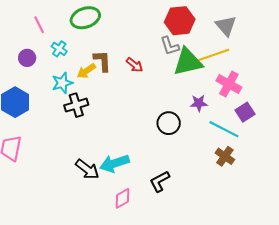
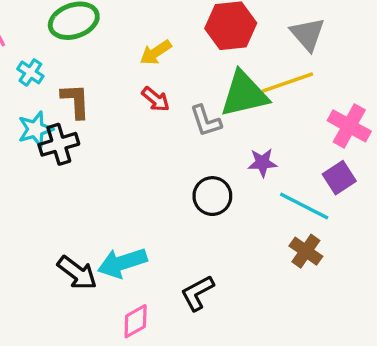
gray L-shape: (170, 46) -> (206, 121), moved
brown L-shape: (102, 61) -> (75, 101), moved
yellow arrow: (86, 71) -> (156, 52), moved
pink cross: (229, 84) -> (349, 126), moved
black cross: (76, 105) -> (59, 144), moved

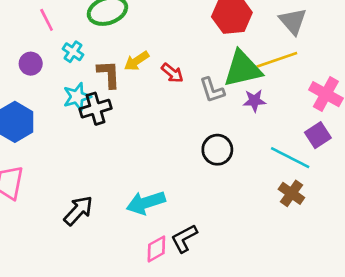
yellow arrow: (156, 52) -> (137, 61), moved
purple star: (262, 163) -> (254, 101), moved
black arrow: (77, 273) -> (78, 211), moved, turned -84
black L-shape: (197, 293) -> (184, 238), moved

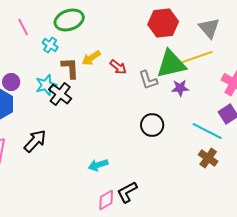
cyan cross: (73, 52) -> (50, 45), moved
purple circle: (31, 64) -> (11, 82), moved
black cross: (96, 109) -> (60, 94), turned -35
cyan arrow: (146, 203) -> (98, 165), size x0.7
black arrow: (78, 211) -> (35, 141), moved

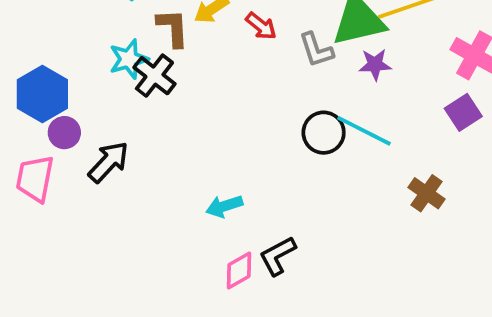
purple circle: (11, 82) -> (64, 133), moved
cyan line: (207, 131) -> (364, 131), moved

